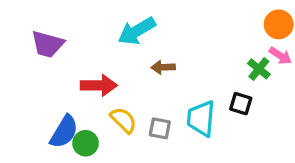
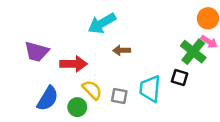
purple trapezoid: (48, 44) -> (37, 52), moved
green cross: (259, 69) -> (193, 52), size x1.5
green circle: (86, 143) -> (77, 107), moved

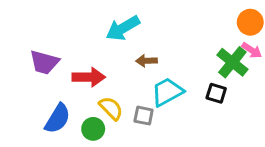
cyan trapezoid: (150, 89) -> (167, 92), moved, turned 56

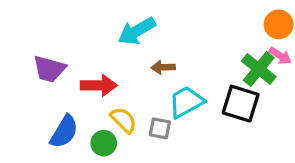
black square: (216, 93) -> (241, 104), size x1.6

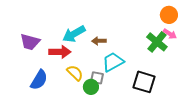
cyan arrow: (137, 31) -> (74, 34), moved
black square: (241, 104) -> (144, 82), moved
green circle: (104, 143) -> (91, 87), moved

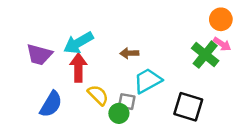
cyan arrow: (74, 34) -> (78, 43), moved
red arrow: (60, 52) -> (78, 68), turned -90

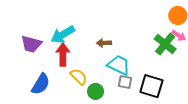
cyan trapezoid: (148, 81) -> (119, 65), turned 55
gray square: (127, 102) -> (125, 82), moved

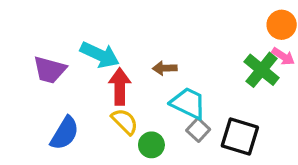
cyan arrow: (63, 34) -> (100, 55), turned -125
red arrow: (63, 55) -> (120, 86), moved
gray square: (125, 82) -> (198, 130), turned 32

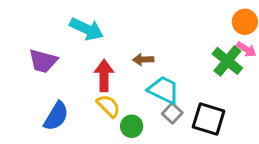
cyan arrow: (100, 55) -> (87, 29), moved

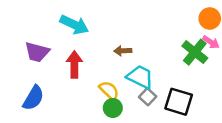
red arrow: (104, 75) -> (74, 64), moved
yellow semicircle: (108, 106) -> (109, 91), moved
blue semicircle: (56, 116) -> (33, 98), moved

